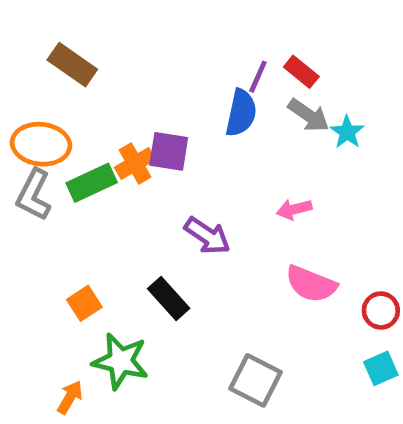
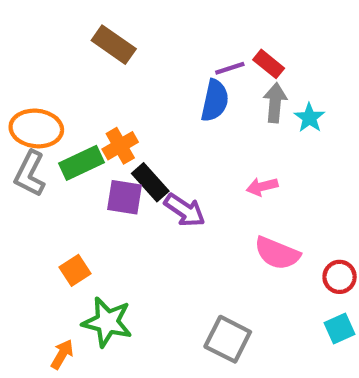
brown rectangle: (72, 65) -> (114, 45), moved
purple line: (258, 77) -> (230, 68), turned 48
gray arrow: (309, 115) -> (275, 103), turned -120
purple square: (169, 151) -> (124, 197), moved
black rectangle: (169, 298) -> (150, 182), moved

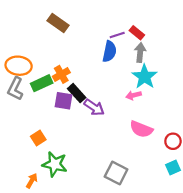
cyan star: (309, 118) -> (145, 77), moved, size x1.6

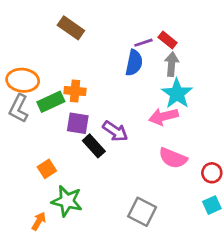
orange cross: (61, 74) -> (75, 91), turned 35
black rectangle: (77, 93) -> (94, 146), moved
pink arrow: (134, 95) -> (164, 116), size x1.5

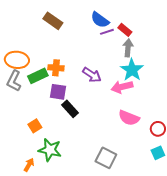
blue semicircle: (134, 63) -> (100, 20), moved, turned 114
purple arrow: (115, 131) -> (92, 75), moved

